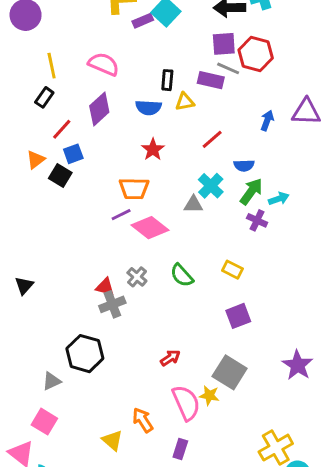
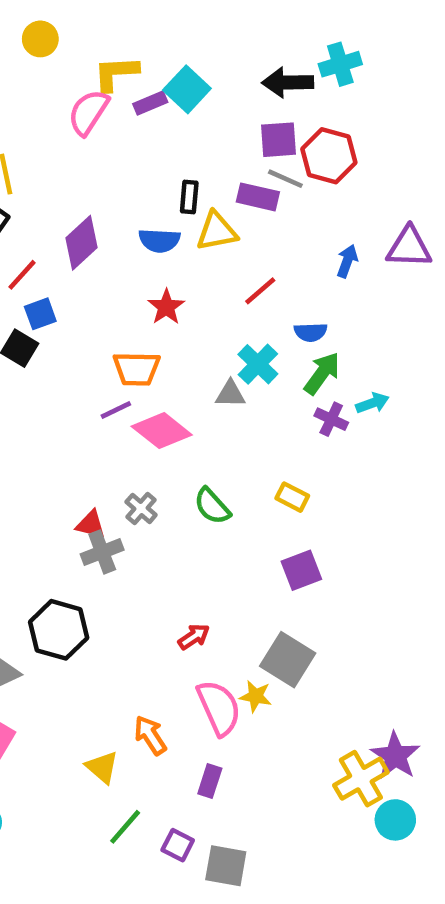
pink semicircle: (104, 64) -> (88, 112), moved, turned -80
yellow triangle: (185, 102) -> (217, 231), size x1.4
cyan arrow: (279, 199) -> (372, 403), moved
purple star: (298, 365) -> (395, 756), moved

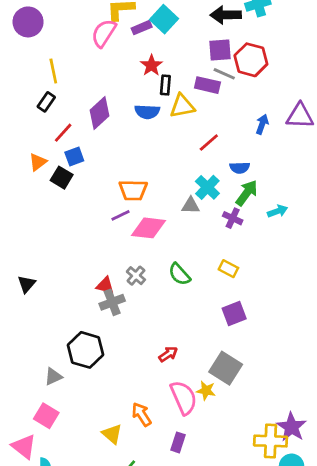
red star: (166, 307) -> (151, 65), moved
purple cross: (331, 419) -> (233, 218), moved
pink diamond: (162, 431) -> (149, 228), turned -32
yellow cross: (361, 779) -> (271, 441), turned 32

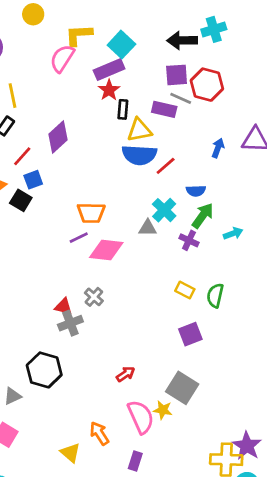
purple rectangle: (142, 28) -> (109, 69), moved, size x1.5
blue semicircle: (147, 112) -> (139, 155), moved, size x1.4
green semicircle: (179, 274) -> (215, 296), moved, turned 55

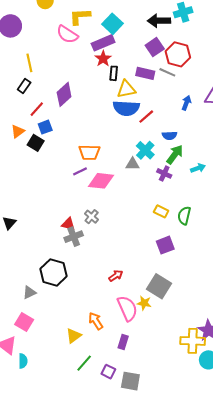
pink semicircle: (62, 58) -> (67, 34), turned -90
purple square: (177, 75) -> (155, 47), turned -30
gray line: (181, 98) -> (167, 72), moved
yellow triangle: (70, 453) -> (74, 336), turned 42

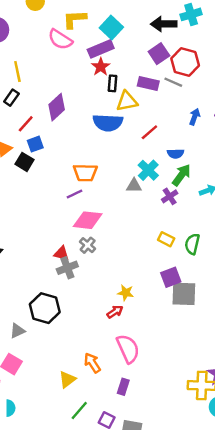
blue semicircle: (126, 108) -> (108, 123), moved
purple cross: (164, 173) -> (170, 196), turned 32
pink diamond: (101, 181) -> (88, 220), moved
gray square: (159, 286) -> (184, 294), moved, turned -30
yellow star: (144, 303) -> (126, 293), moved

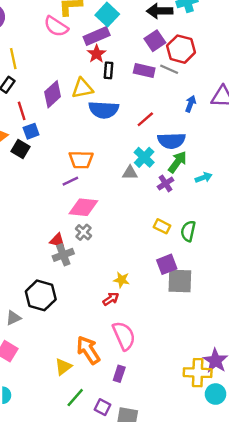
yellow triangle: (127, 101) -> (82, 88), moved
red line: (26, 124) -> (22, 111), turned -60
blue semicircle: (176, 154) -> (171, 141), size x1.6
orange arrow: (92, 363) -> (88, 350), size x1.4

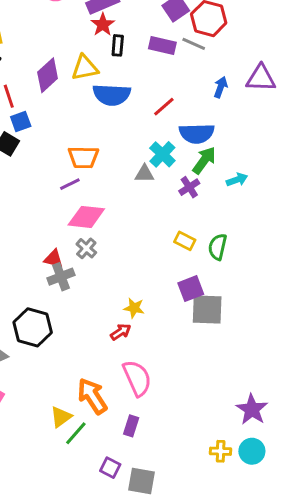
yellow cross: (198, 373) -> (221, 451), moved, size x0.6
green line: (75, 398) -> (76, 433), moved

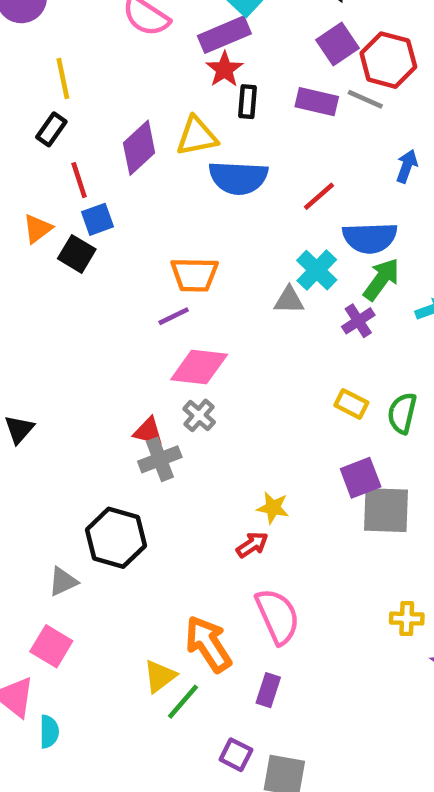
yellow cross: (221, 451) -> (407, 619), moved

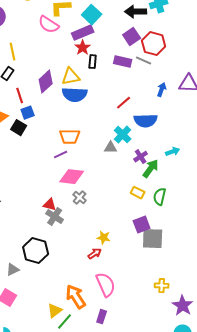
blue semicircle: (238, 178) -> (75, 95), moved
green arrow: (381, 279) -> (151, 169), moved
gray cross: (199, 415) -> (80, 198), moved
gray cross: (160, 459) -> (55, 217), turned -36

